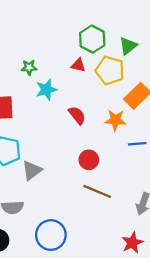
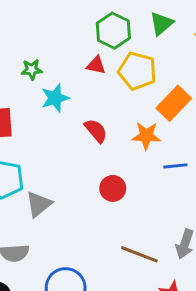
green triangle: (128, 46) -> (161, 24), moved
brown line: (97, 191) -> (139, 254), moved

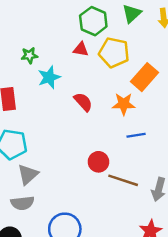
blue line: (175, 166) -> (136, 135), moved
red circle: (113, 188) -> (98, 162), moved
gray triangle: (39, 204) -> (28, 175), moved
brown line: (139, 254) -> (123, 180), moved

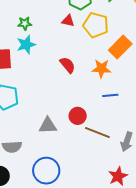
cyan star: (49, 77) -> (26, 45), moved
gray triangle: (28, 175) -> (48, 126), moved, turned 36

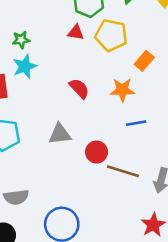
orange rectangle: (120, 47) -> (144, 61), size x0.7
gray triangle: (48, 126) -> (60, 134), moved

